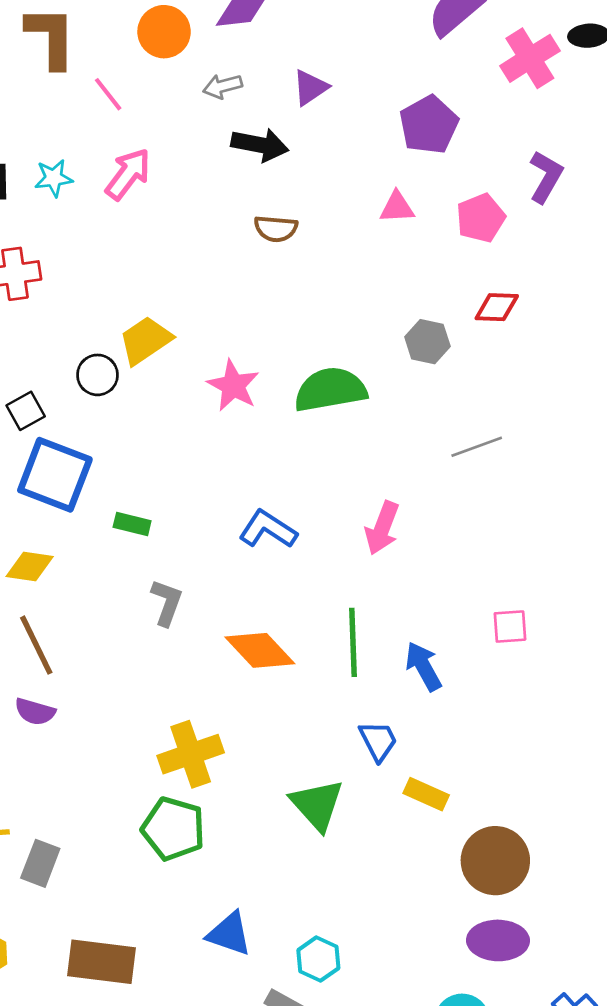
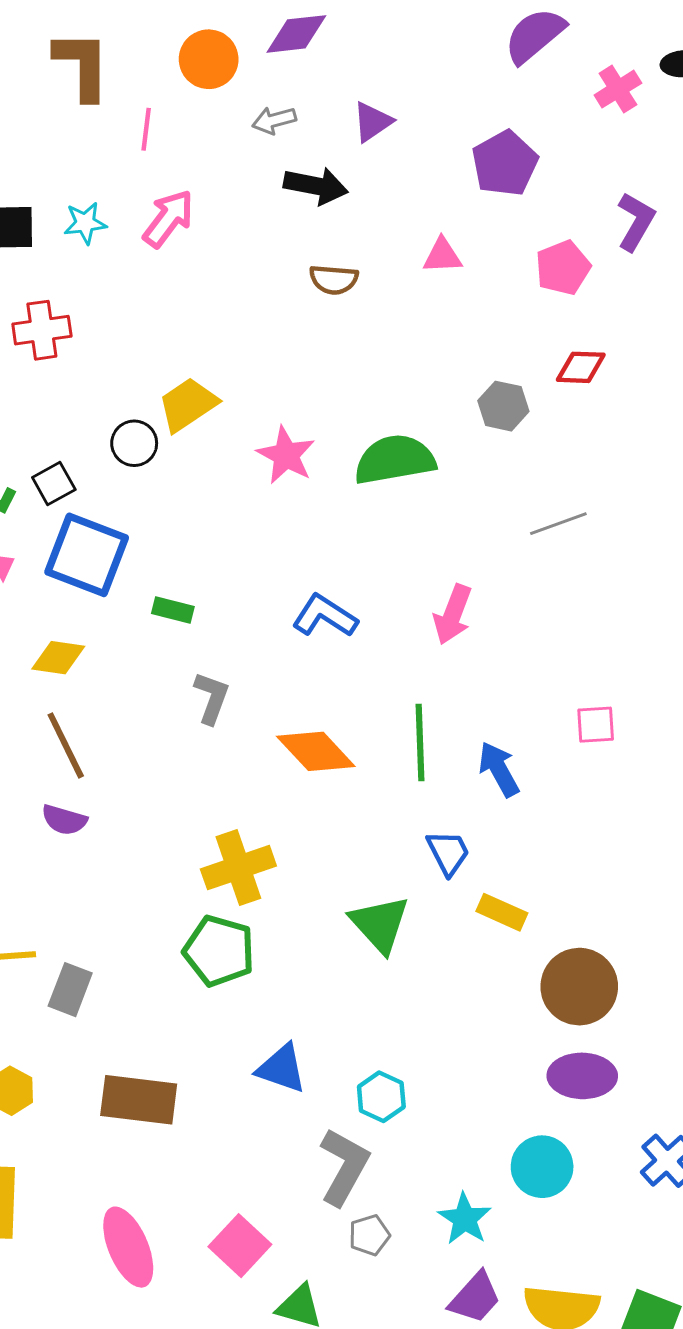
pink cross: (530, 58) -> (618, 89), size x0.7
pink line: (108, 94) -> (146, 129), turned 45
pink triangle: (397, 207) -> (442, 256), moved

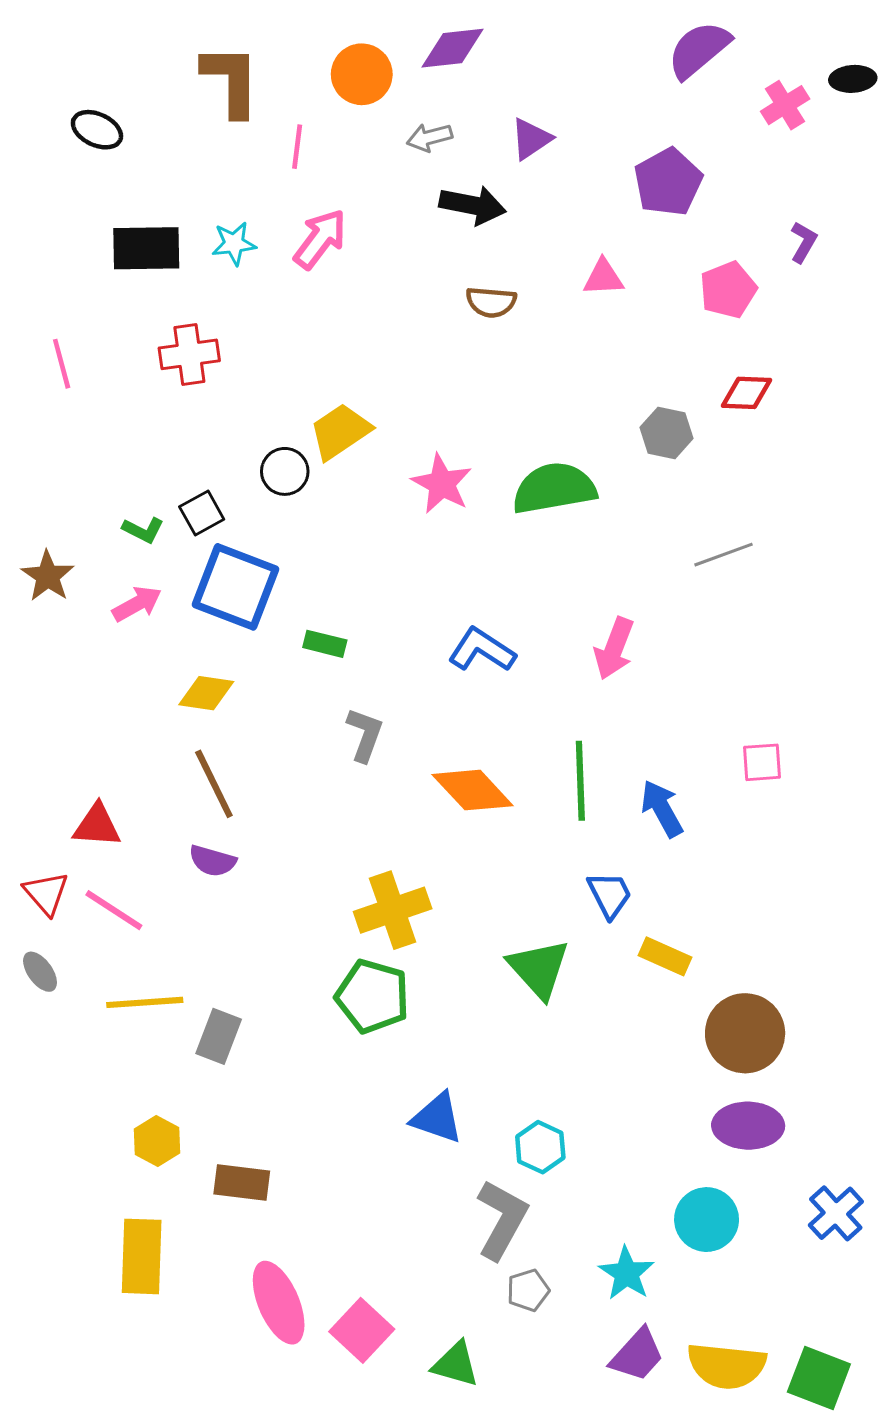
purple L-shape: (636, 221) -> (804, 242), size x0.7
brown rectangle: (139, 1100) -> (242, 1183), moved, size x0.7
pink square: (240, 1246) -> (362, 1330), moved

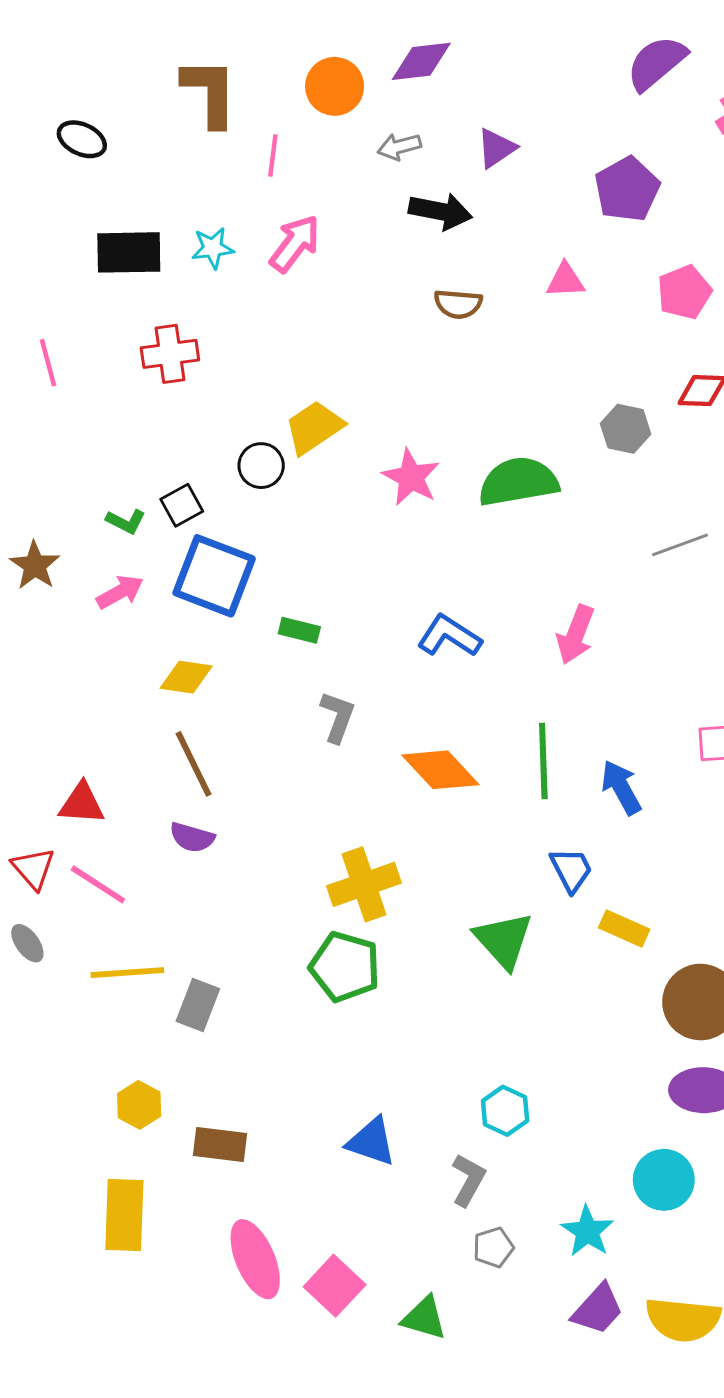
blue triangle: (437, 1118) -> (371, 1142), moved
gray L-shape: (502, 1220) -> (468, 1180), size x0.7

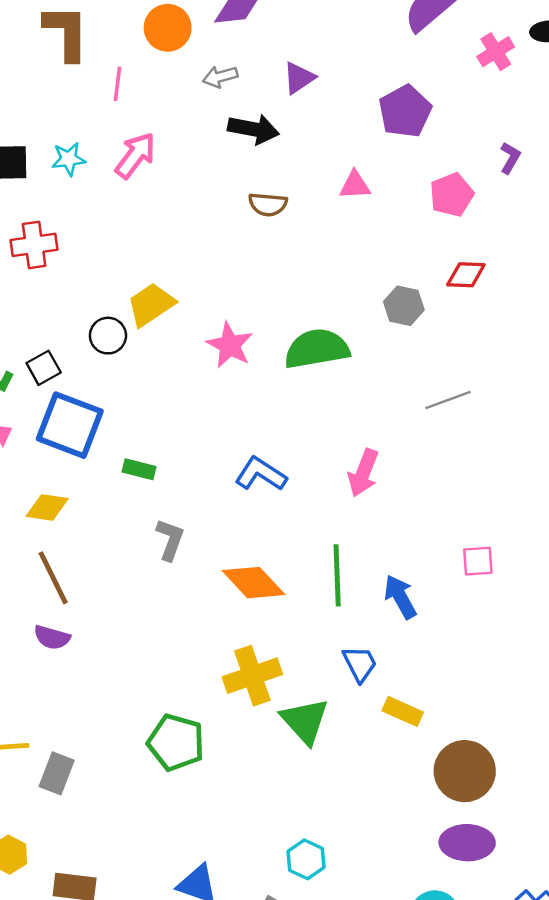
yellow cross: (364, 884) -> (252, 676), moved

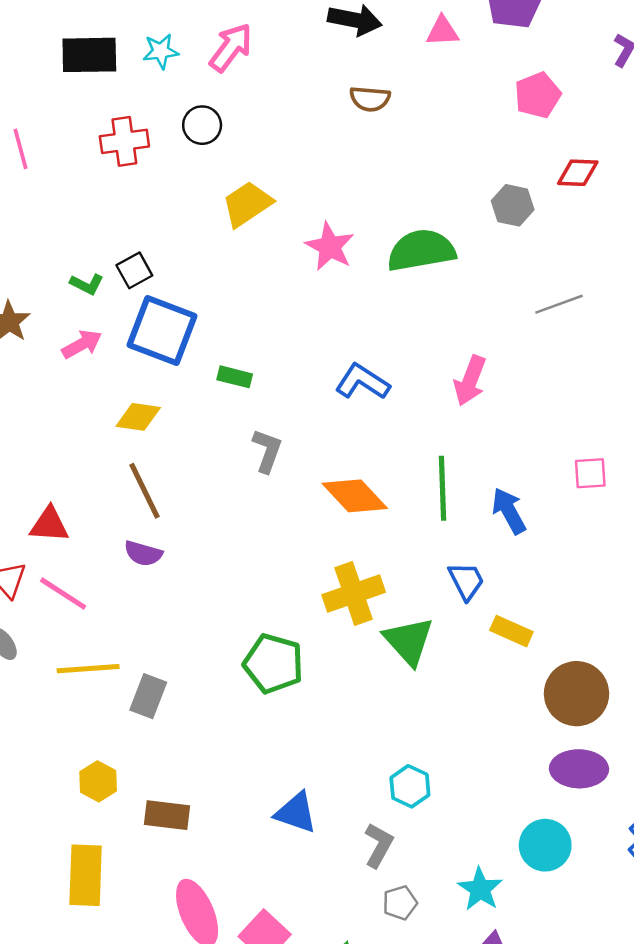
pink triangle: (355, 185) -> (443, 31), moved
pink pentagon: (452, 195) -> (538, 95), moved
black circle: (108, 336) -> (202, 125), moved

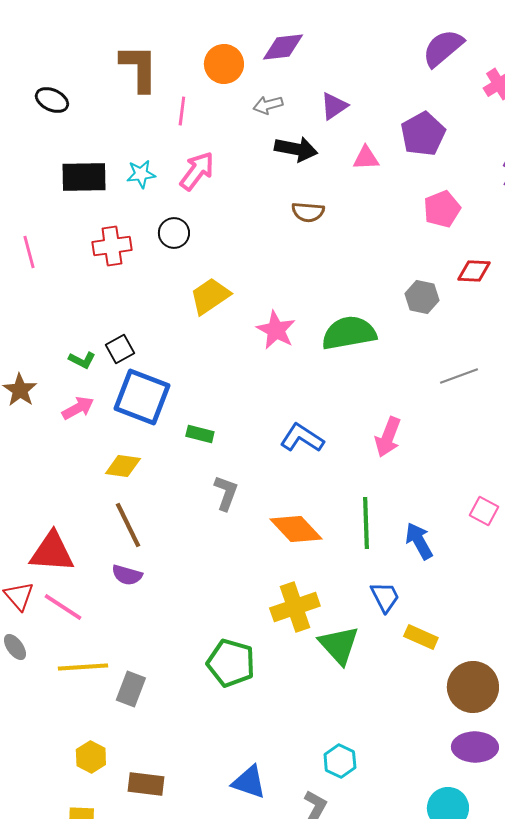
pink square: (590, 473) -> (484, 511), turned 32
red triangle: (49, 525) -> (52, 552), size x1.4

